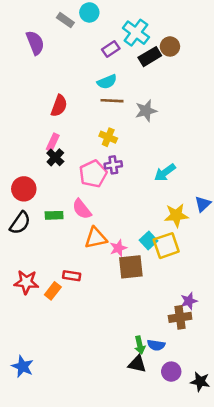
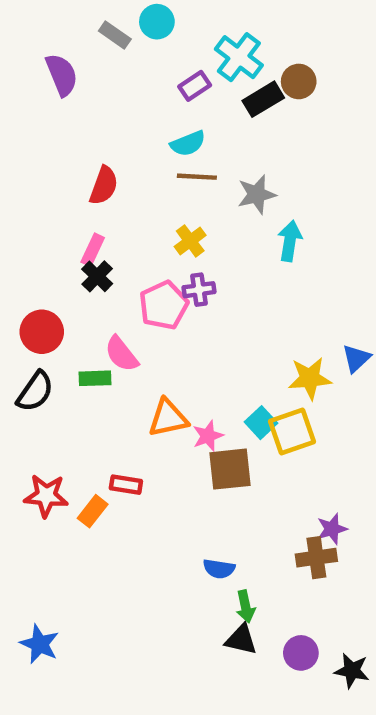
yellow cross: (108, 137) -> (190, 241), turned 30
cyan arrow: (165, 172) -> (290, 241), moved, turned 135
pink semicircle: (82, 209) -> (121, 354), moved
blue semicircle: (156, 345) -> (219, 569), moved

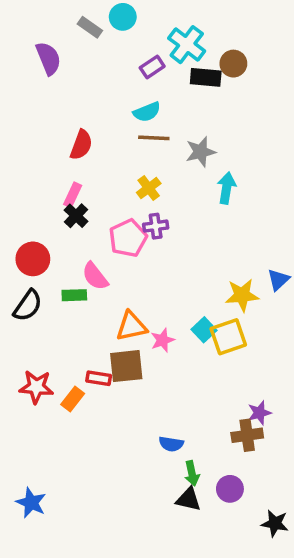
black rectangle: (263, 99) -> (206, 77), turned 36
brown square: (230, 469) -> (126, 366), moved
purple circle: (301, 653) -> (230, 489), moved

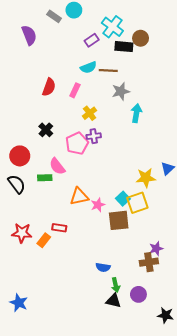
brown line: (154, 138) -> (108, 71), moved
pink rectangle: (73, 195) -> (75, 90), moved
black semicircle: (28, 306) -> (17, 184), turned -72
brown square: (126, 366) -> (119, 220), moved

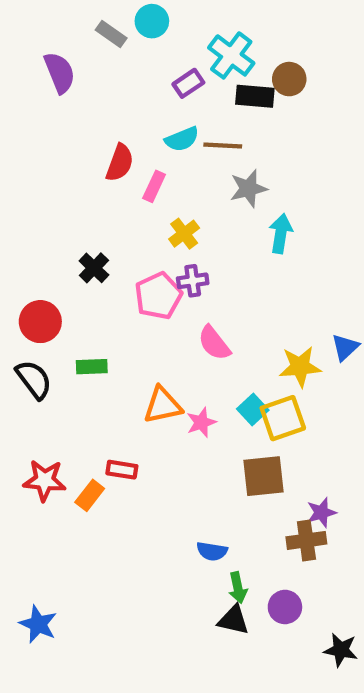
red semicircle: (49, 87) -> (120, 163), moved
pink semicircle: (57, 166) -> (214, 343), moved
brown square: (119, 220) -> (263, 476), moved

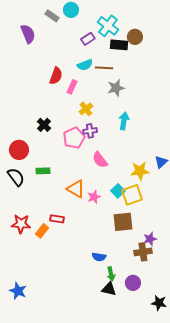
cyan arrow: (281, 234) -> (124, 121), moved
orange triangle: (163, 405) -> (76, 189), turned 42

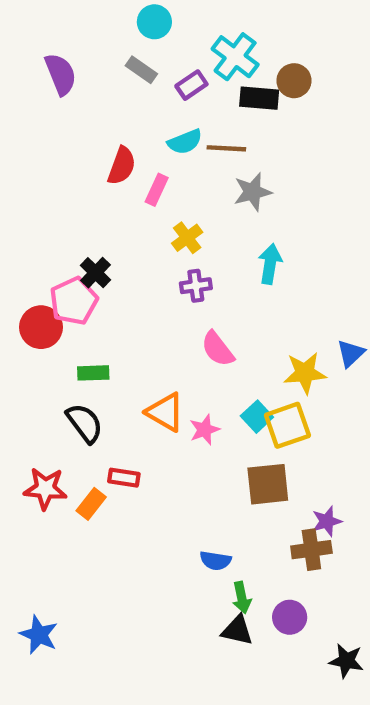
gray rectangle: (52, 16) -> (141, 70), moved
pink pentagon: (74, 138) -> (74, 301), moved
black semicircle: (16, 177) -> (85, 423), moved

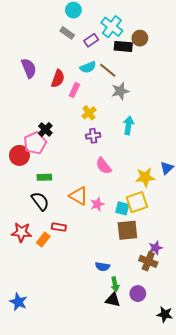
purple semicircle: (61, 74) -> (29, 68), moved
brown line: (226, 148) -> (108, 70), turned 36
cyan square: (257, 417) -> (122, 208), moved, turned -32
brown cross: (311, 550) -> (148, 261), turned 30

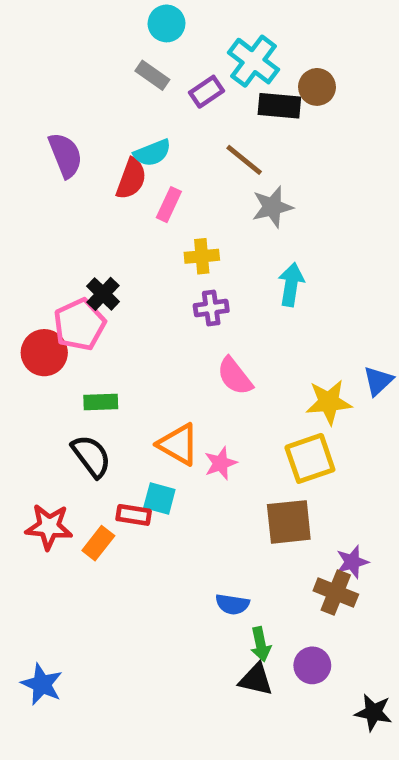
cyan semicircle: (88, 67) -> (152, 153), moved
yellow cross: (89, 113) -> (202, 256), turned 32
cyan square: (122, 208) -> (159, 498), moved

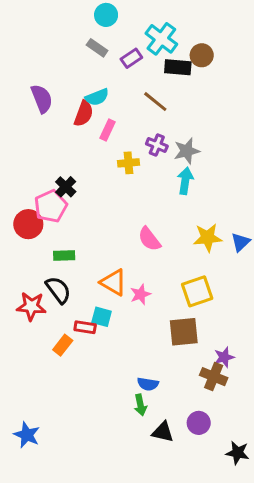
gray star: (272, 207) -> (187, 151), moved
purple cross: (211, 308) -> (157, 145), moved, turned 30
yellow star: (329, 402) -> (208, 238), moved
red star: (49, 527) -> (31, 306), moved
green arrow: (261, 644) -> (140, 405), moved

